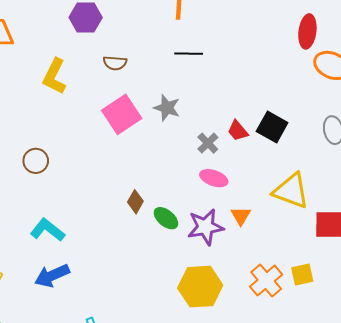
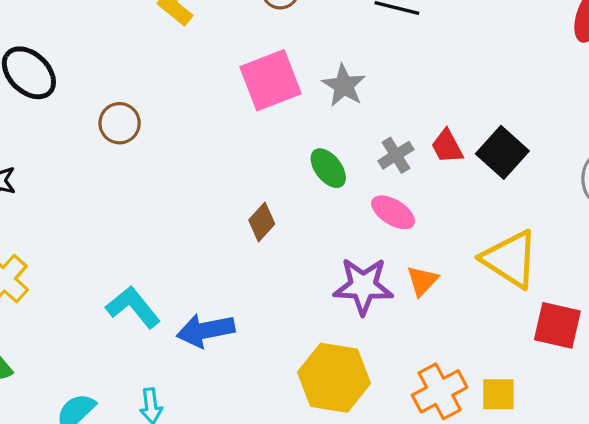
green ellipse: (166, 218) -> (328, 168), moved
cyan L-shape: (47, 230) -> (133, 307), moved
blue arrow: (52, 276) -> (206, 330), moved

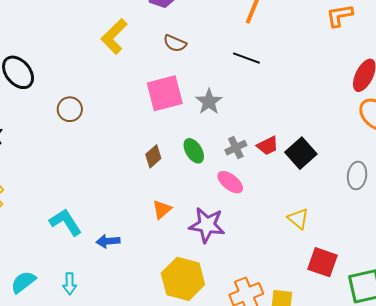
red trapezoid: (447, 146) -> (268, 146), turned -95
brown diamond: (262, 222) -> (153, 156), moved
yellow triangle: (510, 259) -> (298, 219), size x0.6
orange triangle: (422, 281) -> (162, 209), moved
blue arrow: (206, 330) -> (108, 241), size x0.7

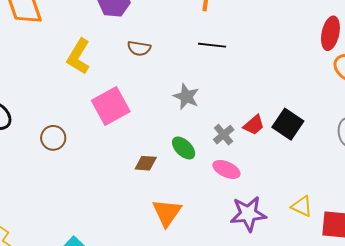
pink square: (165, 93) -> (111, 106), moved
brown diamond: (153, 156) -> (146, 163), turned 60
orange triangle: (162, 209) -> (167, 213), size x1.5
yellow triangle: (298, 219) -> (302, 206), moved
purple star: (207, 225) -> (248, 214), moved

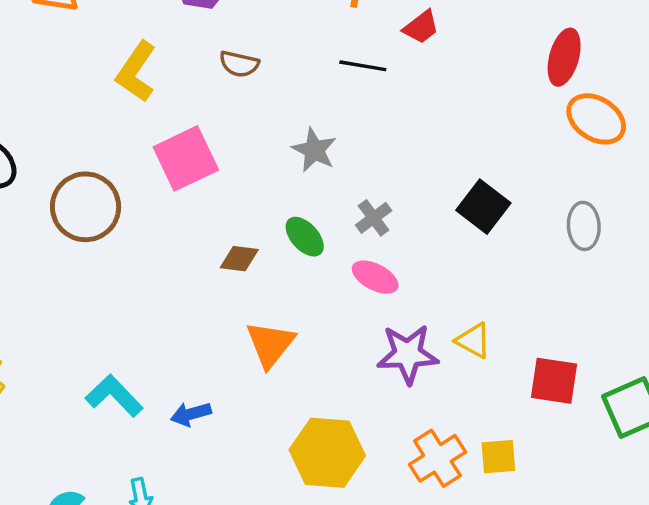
red trapezoid: (254, 125) -> (421, 27), moved
brown circle: (53, 138) -> (86, 207), size x1.6
yellow triangle: (302, 206) -> (473, 341), moved

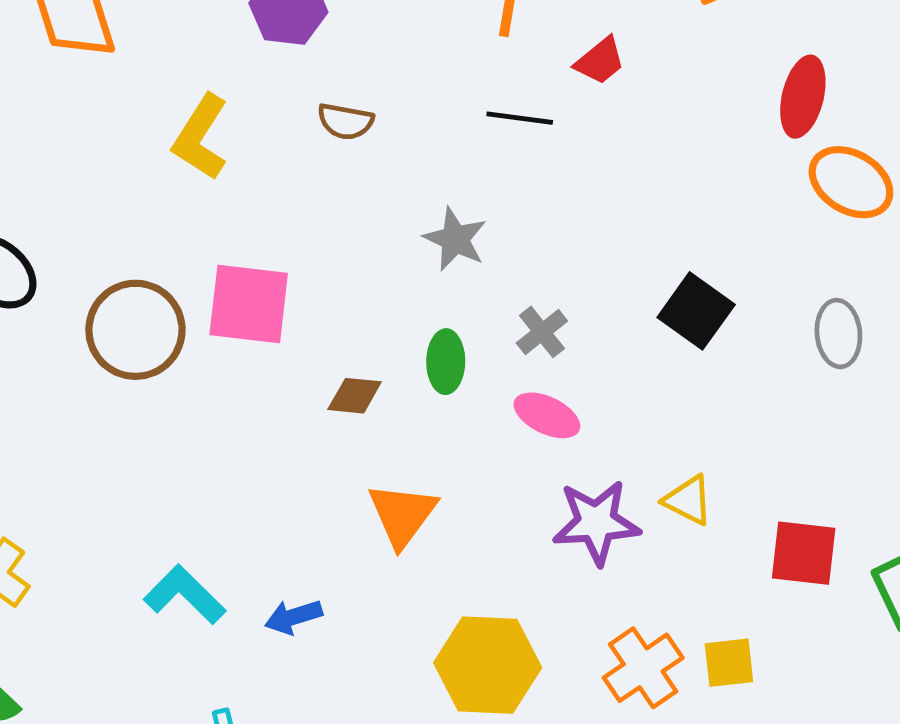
pink square: (186, 158) -> (249, 304), moved, turned 34
green ellipse: (305, 237) -> (446, 362), turned 45

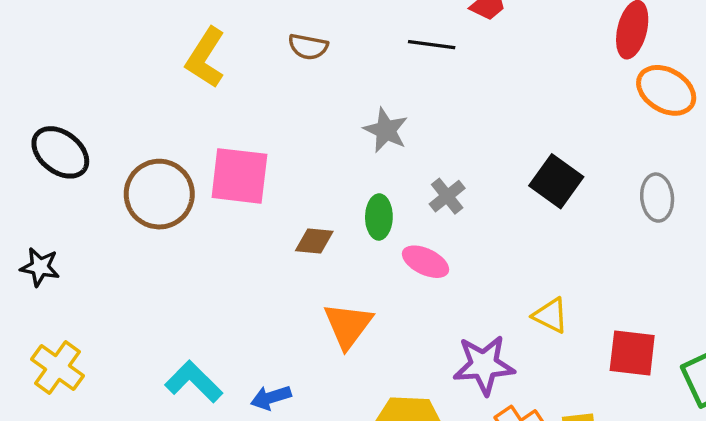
pink ellipse: (547, 415) -> (425, 262), moved
purple star: (596, 522) -> (484, 365), moved

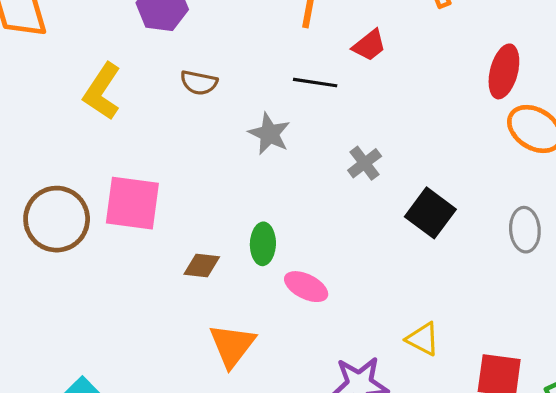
gray star: (386, 130) -> (269, 134), moved
gray cross: (447, 196) -> (365, 163), moved

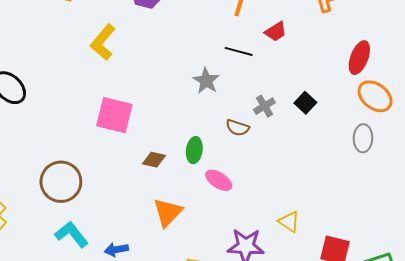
brown semicircle: (199, 83) -> (238, 128), moved
black square: (430, 213) -> (305, 103), moved, size x0.7
brown circle: (57, 219) -> (61, 182), moved
gray ellipse: (525, 230) -> (363, 138), moved

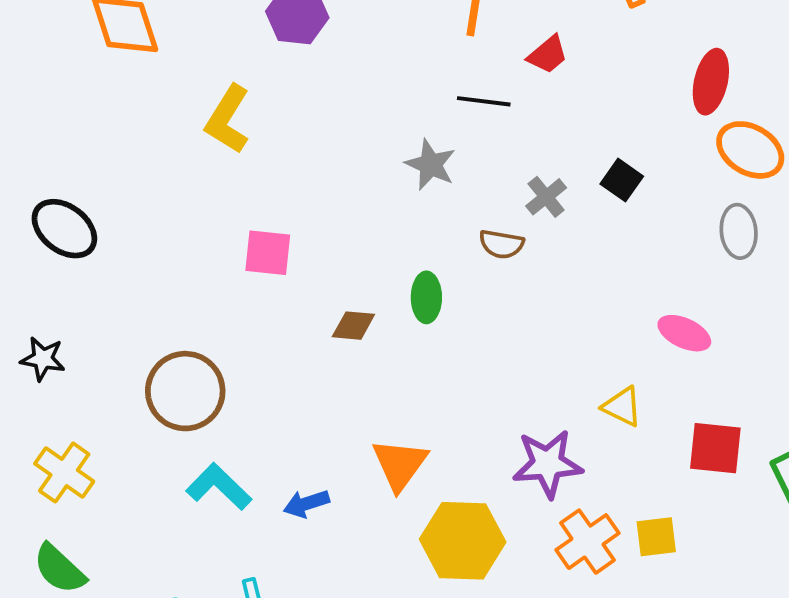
pink square: (114, 115) -> (268, 253), size x0.7
pink ellipse: (219, 180) -> (684, 333), moved
orange triangle: (168, 212) -> (400, 464), moved

